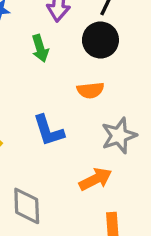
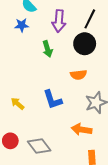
orange arrow: (95, 179) -> (82, 129), turned -144
gray diamond: (27, 206) -> (39, 146), turned -35

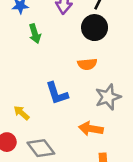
green arrow: (47, 49) -> (35, 34), moved
yellow arrow: (18, 104) -> (21, 113), moved

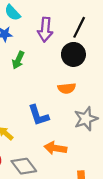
green arrow: (35, 34) -> (18, 60), turned 42
orange arrow: (91, 129) -> (55, 148), moved

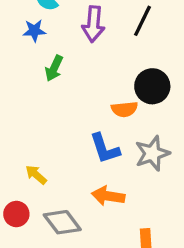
black circle: (73, 54) -> (152, 86), moved
blue L-shape: (38, 115) -> (105, 148), moved

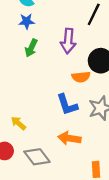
purple arrow: (93, 24) -> (68, 41), moved
blue star: (34, 31) -> (27, 21), moved

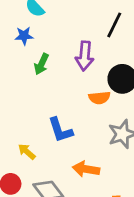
blue star: (27, 21) -> (24, 36), moved
blue L-shape: (67, 105) -> (60, 130), moved

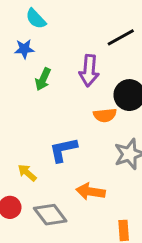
black line: (114, 25) -> (121, 37), turned 35
blue L-shape: (60, 130) -> (63, 150), turned 96

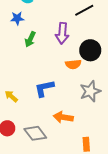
yellow arrow: (27, 173) -> (11, 96), moved

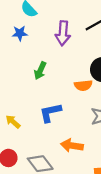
purple arrow: (62, 33) -> (63, 33), moved
green arrow: (30, 39) -> (40, 71), moved

